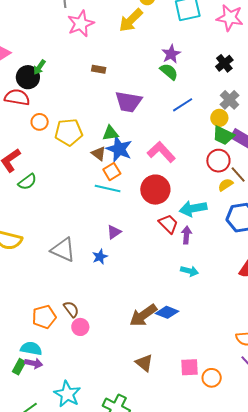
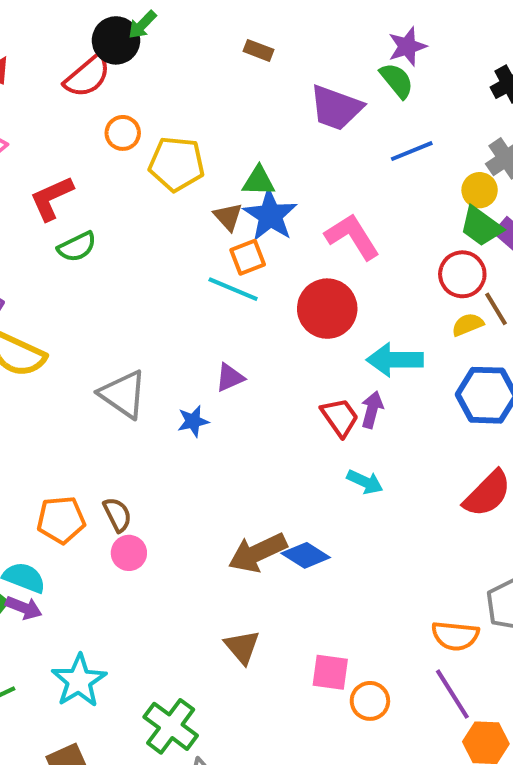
red semicircle: (17, 97) -> (87, 76), turned 120
purple trapezoid: (128, 102) -> (336, 108), moved
red trapezoid: (168, 224) -> (340, 417), moved

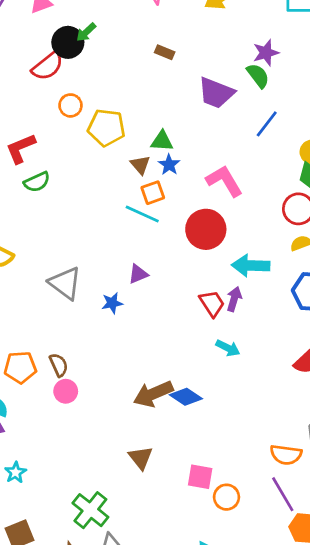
blue line: (412, 151) -> (267, 124), turned -32
blue star: (270, 215) -> (169, 165), size x0.6
cyan star: (79, 681) -> (15, 472), moved, size x0.6

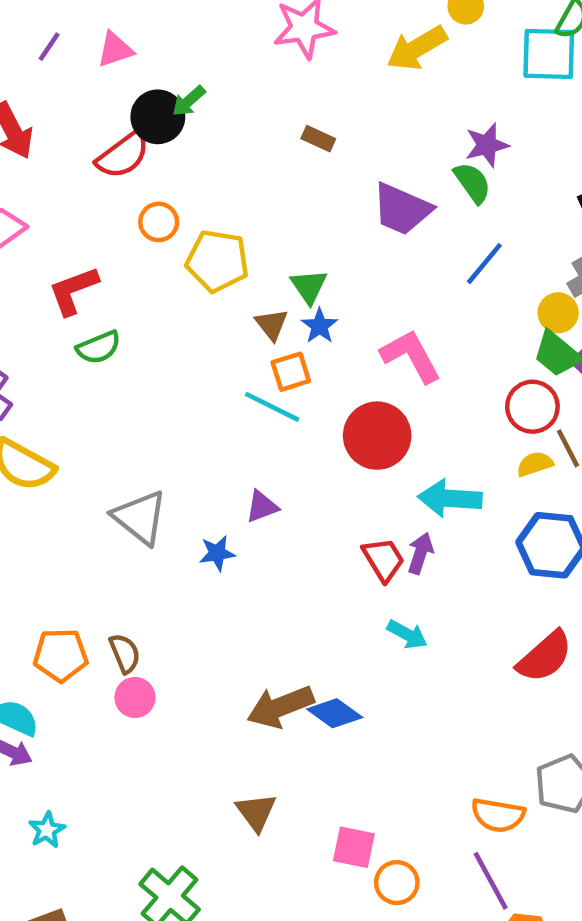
green triangle: (162, 141) -> (309, 286), turned 50

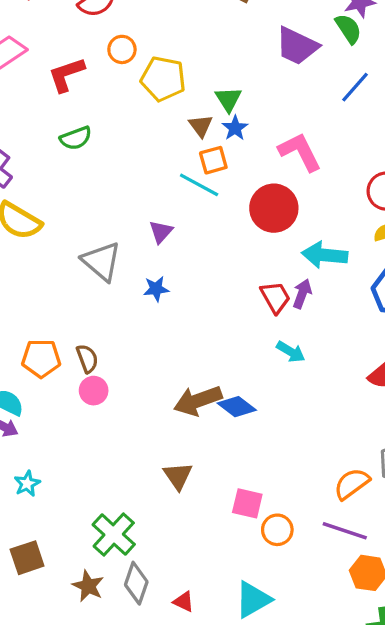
red L-shape: (73, 291) -> (66, 75), moved
purple triangle: (262, 506) -> (161, 232), moved, turned -30
orange semicircle: (498, 815) -> (352, 484), turned 132
purple line: (491, 881) -> (345, 531), turned -45

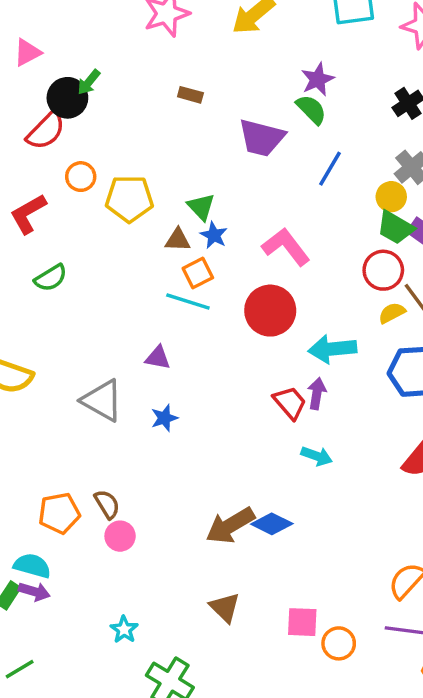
brown triangle: (201, 126) -> (178, 240), turned -40
purple triangle: (161, 232) -> (158, 358), turned -50
cyan star: (27, 484) -> (124, 629), moved

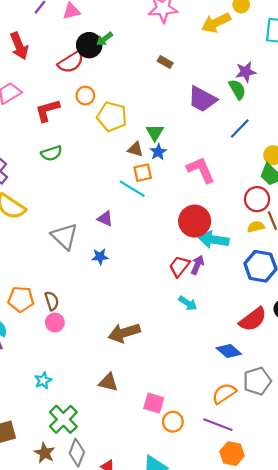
red circle: (270, 311) -> (195, 221), moved
red trapezoid: (290, 403) -> (179, 266), turned -115
blue diamond: (272, 524) -> (229, 351), moved
brown triangle: (225, 607) -> (108, 382), turned -45

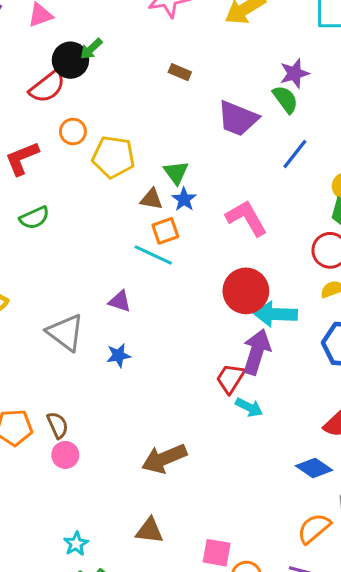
purple arrow: (197, 265) -> (257, 352), size x1.6
red trapezoid: (179, 266) -> (230, 378), moved
cyan star: (43, 380) -> (76, 544), moved

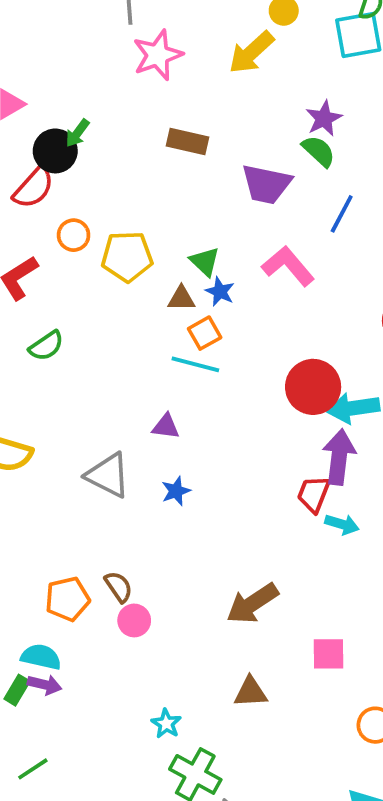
brown rectangle: (180, 72) -> (188, 142), size x1.5
pink L-shape: (247, 218) -> (288, 266), moved
pink square: (217, 553) -> (328, 654), moved

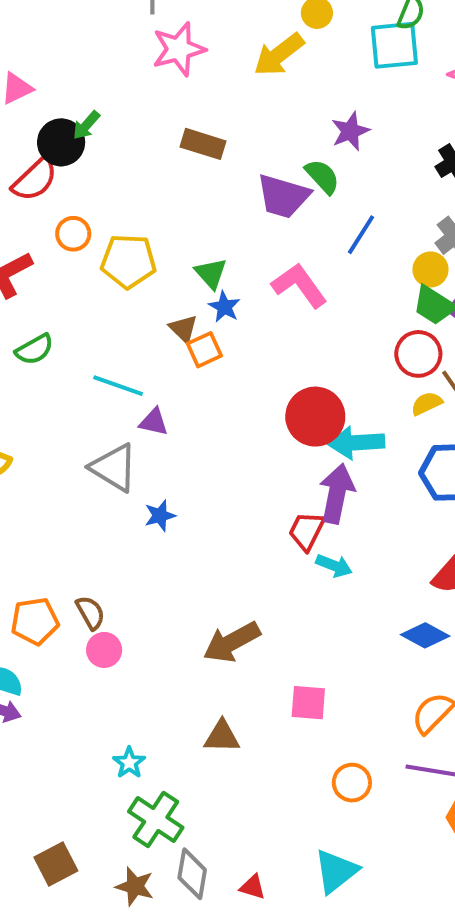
green semicircle: (319, 151) -> (322, 176), moved
brown triangle: (181, 298) -> (183, 329), moved, turned 40
cyan line: (195, 364) -> (118, 386), moved
purple triangle: (166, 426) -> (154, 422), moved
gray triangle: (108, 475) -> (114, 468), moved

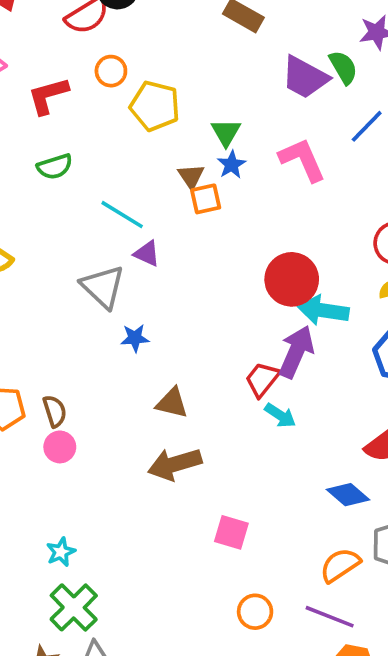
brown triangle: (222, 737) -> (172, 403), moved

